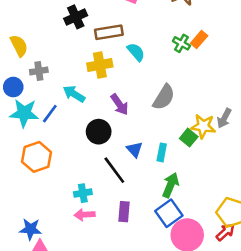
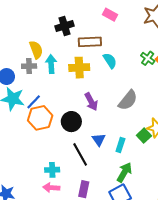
yellow semicircle: (19, 46) -> (36, 50), moved
cyan arrow: (74, 94) -> (51, 64), moved, turned 48
orange hexagon: (37, 157) -> (40, 118), moved

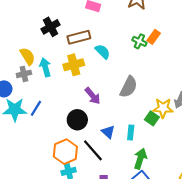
orange hexagon: (40, 118) -> (65, 152), moved

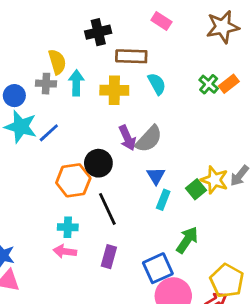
gray semicircle: (129, 87) -> (149, 139), moved
blue triangle: (108, 132) -> (156, 176), moved
orange hexagon: (65, 152) -> (73, 180), moved
green arrow: (140, 159) -> (187, 240), moved

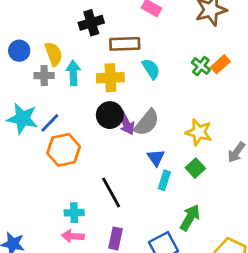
blue circle: (14, 96) -> (19, 51), moved
black circle: (98, 163) -> (110, 115), moved
orange hexagon: (73, 180) -> (64, 150), moved
yellow star: (214, 180) -> (199, 132), moved

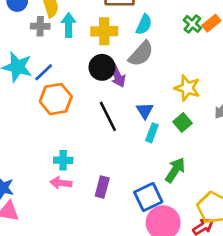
cyan semicircle: (151, 69) -> (144, 24), turned 55
gray semicircle: (147, 123) -> (141, 54), moved
black line: (111, 193) -> (108, 116), moved

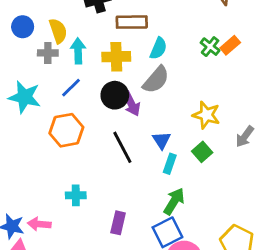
blue line: (44, 72) -> (71, 88), moved
green arrow: (175, 170) -> (174, 201), moved
pink arrow: (61, 183) -> (39, 224), moved

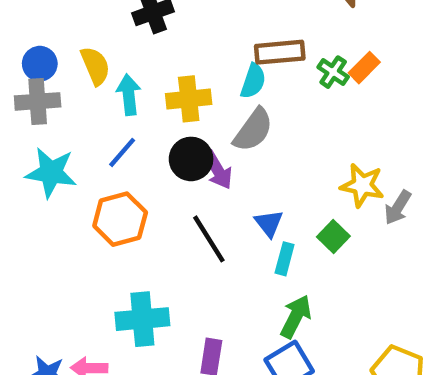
brown rectangle: (132, 22) -> (280, 52), moved
gray cross: (48, 53) -> (38, 101), moved, size x1.4
yellow star: (206, 115) -> (362, 185), moved
cyan cross: (76, 195) -> (142, 319), size x1.6

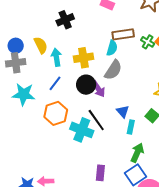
cyan cross: (142, 319) -> (82, 130), moved, turned 30

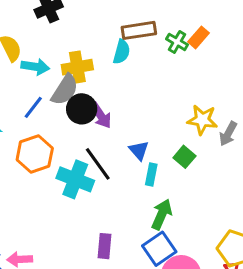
cyan arrow: (56, 57) -> (35, 67), turned 108
gray semicircle: (113, 70) -> (65, 90), moved

